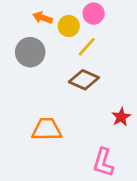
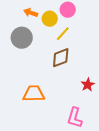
brown diamond: (84, 80) -> (61, 58), turned -45

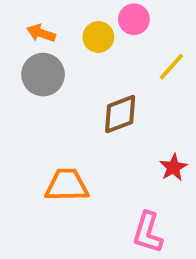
orange arrow: (31, 13) -> (41, 33), moved
yellow line: (63, 34) -> (171, 67), moved

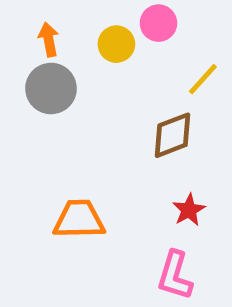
orange arrow: (41, 33) -> (49, 39), turned 60
brown diamond: (120, 114) -> (172, 135), moved
red star: (173, 167) -> (189, 210), moved

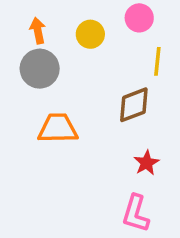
pink circle: (158, 23) -> (139, 18), moved
yellow line: (203, 79) -> (157, 61), turned -36
orange trapezoid: (79, 219) -> (58, 128), moved

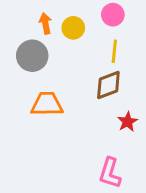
orange arrow: (38, 31) -> (45, 23), moved
yellow line: (157, 61) -> (114, 51), moved
red star: (146, 163) -> (128, 122), moved

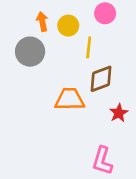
yellow line: (114, 51) -> (89, 47), moved
orange trapezoid: (47, 104) -> (70, 99), moved

